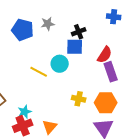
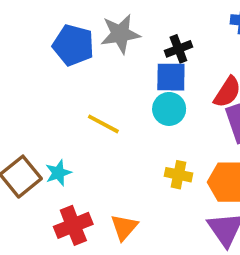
gray star: (48, 24) -> (120, 34), size x1.5
cyan circle: (60, 64) -> (169, 109), moved
cyan star: (25, 112) -> (58, 173), moved

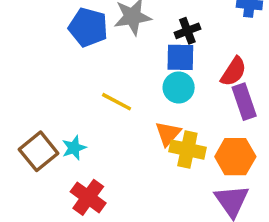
yellow cross: (178, 175) -> (187, 150), size x1.4
red cross: (73, 225) -> (88, 197), turned -32
orange triangle: (124, 227) -> (168, 134), moved

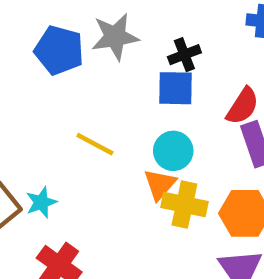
cyan circle: (179, 87) -> (173, 151), moved

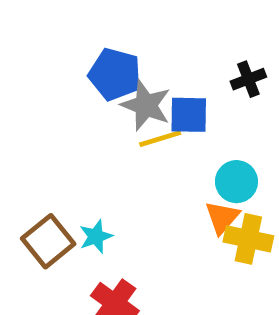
gray star: (115, 37) -> (146, 105), moved, turned 30
blue square: (175, 88) -> (189, 115), moved
yellow line: (95, 144) -> (160, 139), moved, turned -45

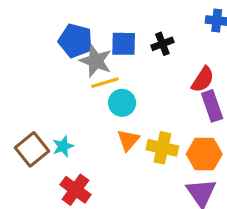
blue square: (189, 115) -> (124, 44), moved
cyan circle: (236, 182) -> (122, 103), moved
orange triangle: (222, 217) -> (128, 140), moved

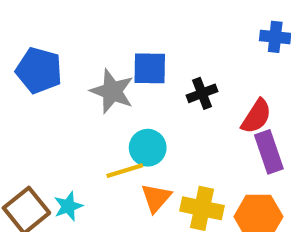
blue pentagon: (75, 41) -> (39, 70), moved
black cross: (162, 44) -> (202, 93), moved
yellow line: (105, 83) -> (125, 171), moved

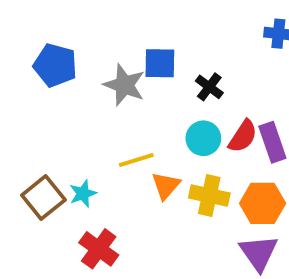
black cross: (202, 93) -> (209, 87), turned -32
red semicircle: (256, 116) -> (243, 136), moved
cyan circle: (148, 148) -> (203, 138), moved

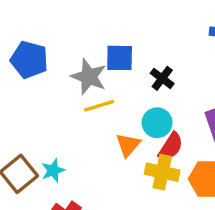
red semicircle: (243, 136) -> (171, 147), moved
yellow line: (136, 160) -> (99, 106), moved
orange triangle: (166, 186) -> (128, 145), moved

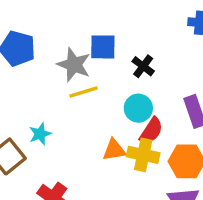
orange triangle: (128, 145) -> (114, 150), moved, turned 40
cyan star: (53, 170) -> (40, 134), moved

